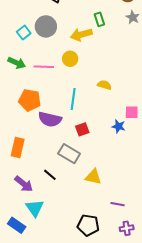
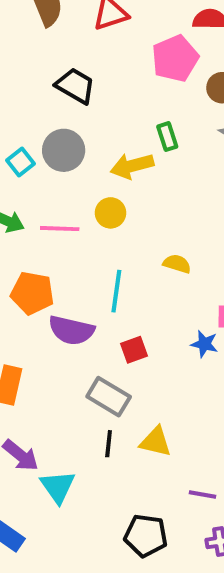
black line: (50, 175) -> (109, 444), moved, turned 56
cyan triangle: (35, 208) -> (58, 487), moved

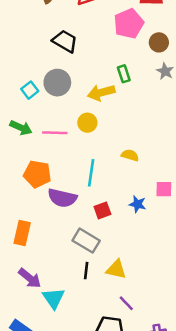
blue star: (204, 344) -> (138, 204), moved
purple line: (202, 495) -> (126, 303), moved, turned 36

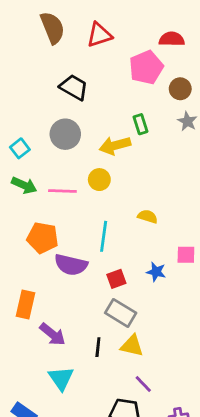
cyan square: (30, 90) -> (20, 148), moved
gray rectangle: (86, 241) -> (121, 313), moved
purple arrow: (30, 278) -> (53, 334), moved

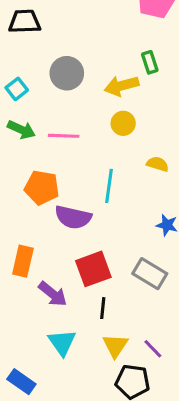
black trapezoid: (74, 87) -> (25, 22), moved, turned -32
yellow circle: (99, 180) -> (123, 123), moved
red square: (116, 279) -> (93, 269), moved, size x1.6
gray rectangle: (121, 313) -> (150, 274), moved
yellow triangle: (132, 346) -> (115, 346), moved, turned 50

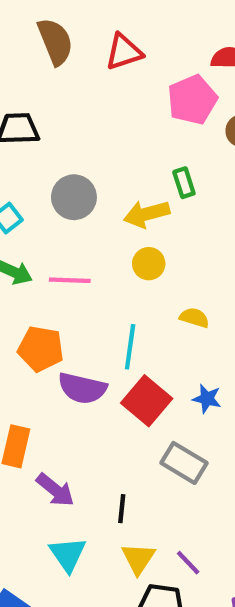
red square: (93, 269) -> (147, 401), moved, turned -30

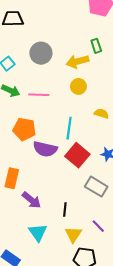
purple line: (188, 563) -> (98, 226), moved

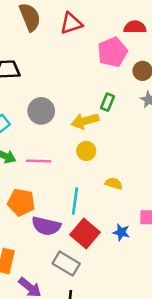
green rectangle: (96, 46) -> (107, 102), turned 40
gray rectangle: (96, 187) -> (66, 264), moved

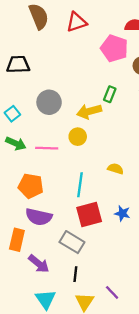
pink pentagon: (112, 52) -> (114, 48), turned -30
yellow circle: (86, 151) -> (78, 137), moved
purple semicircle: (46, 226) -> (39, 217), moved
red square: (85, 234) -> (89, 215), turned 35

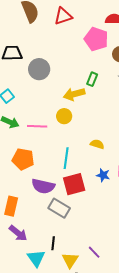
gray circle: (49, 102) -> (39, 69), moved
blue star: (122, 213) -> (103, 175), moved
purple semicircle: (39, 217) -> (43, 186), moved
purple arrow: (39, 264) -> (18, 233), moved
black line: (75, 274) -> (53, 243), moved

